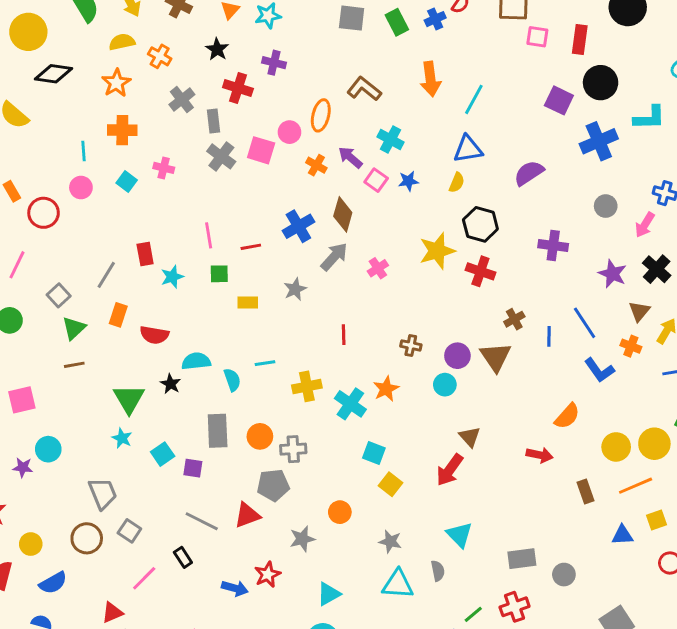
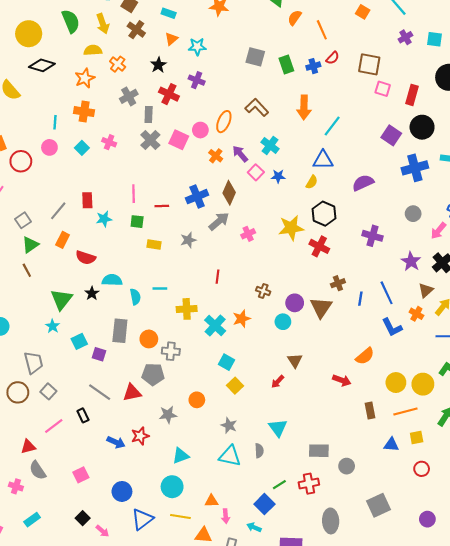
brown line: (74, 365) -> (27, 270), turned 64
red arrow: (450, 470) -> (278, 382), size x0.6

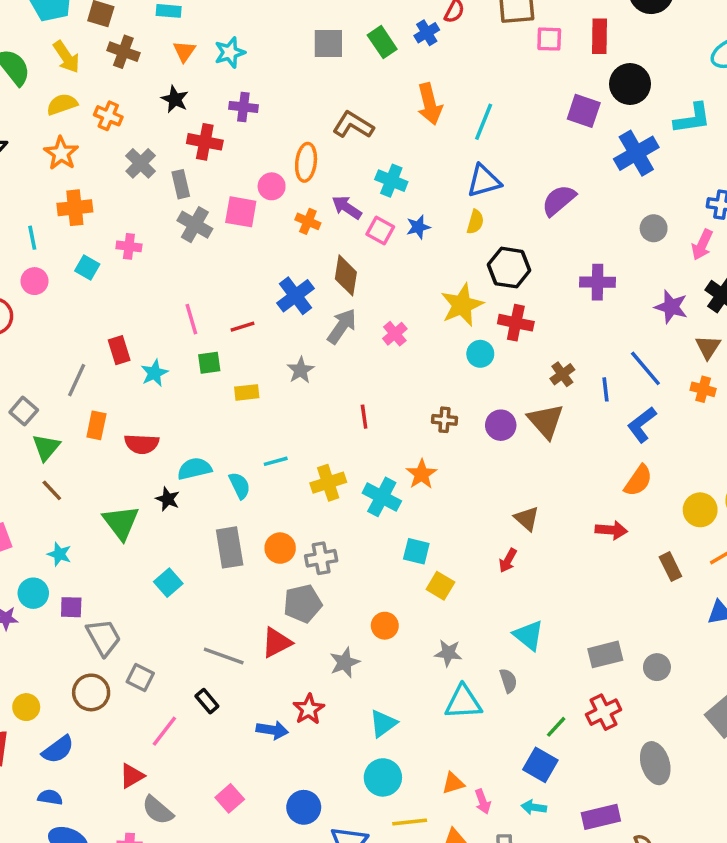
cyan circle: (283, 322) -> (480, 354), moved
cyan star: (53, 326) -> (59, 554), moved
blue L-shape: (392, 327) -> (642, 425), moved, turned 95
purple square: (99, 354) -> (71, 607), moved

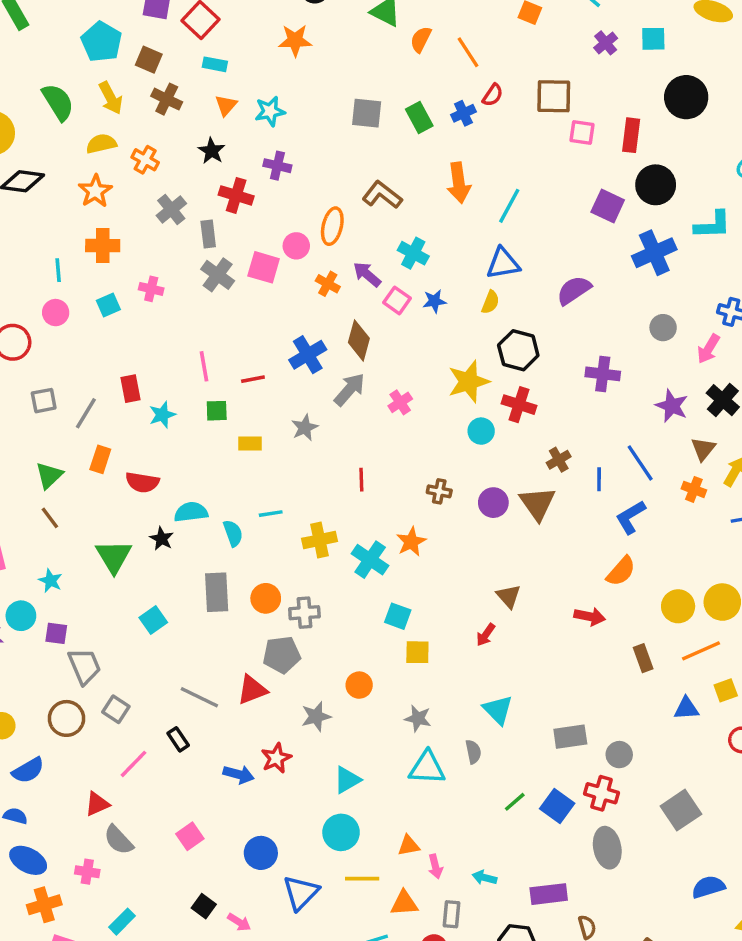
cyan square: (87, 268) -> (108, 305), turned 30
gray square: (24, 411) -> (44, 401), moved, turned 32
yellow square: (440, 586) -> (417, 652), turned -36
red cross: (604, 712) -> (602, 793), moved, turned 36
blue square: (540, 765) -> (557, 806), moved

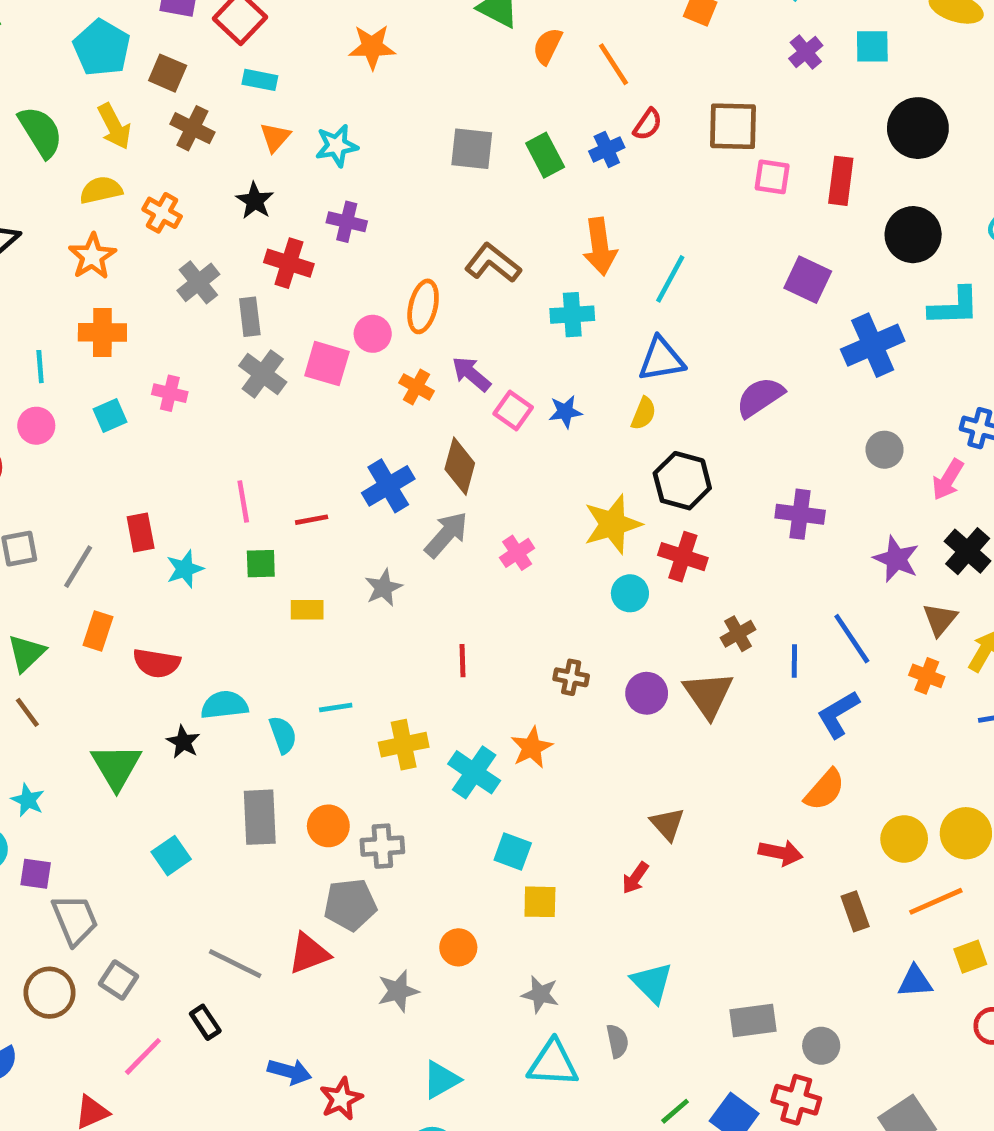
black circle: (656, 185) -> (913, 235), moved
cyan cross: (413, 253) -> (572, 315), moved, turned -32
red star: (276, 758) -> (341, 1099), moved

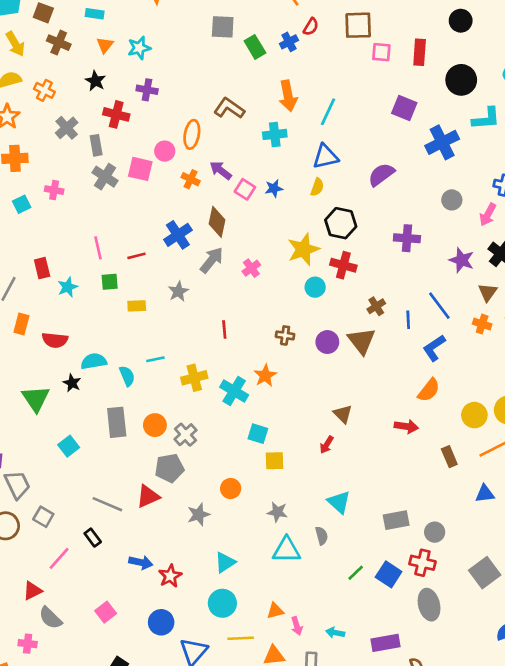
black circle: (918, 128) -> (461, 21), size x0.7
gray square: (472, 149) -> (223, 27), moved
gray cross: (382, 846) -> (185, 435), turned -35

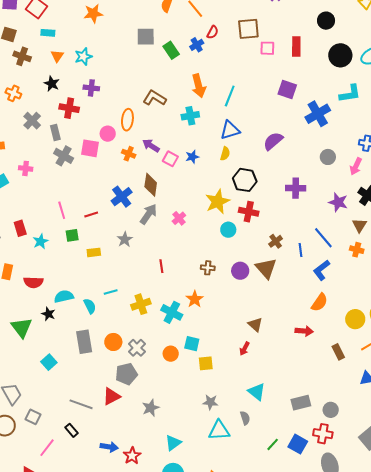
black circle: (461, 80) -> (340, 55), moved
orange circle: (231, 489) -> (171, 354), moved

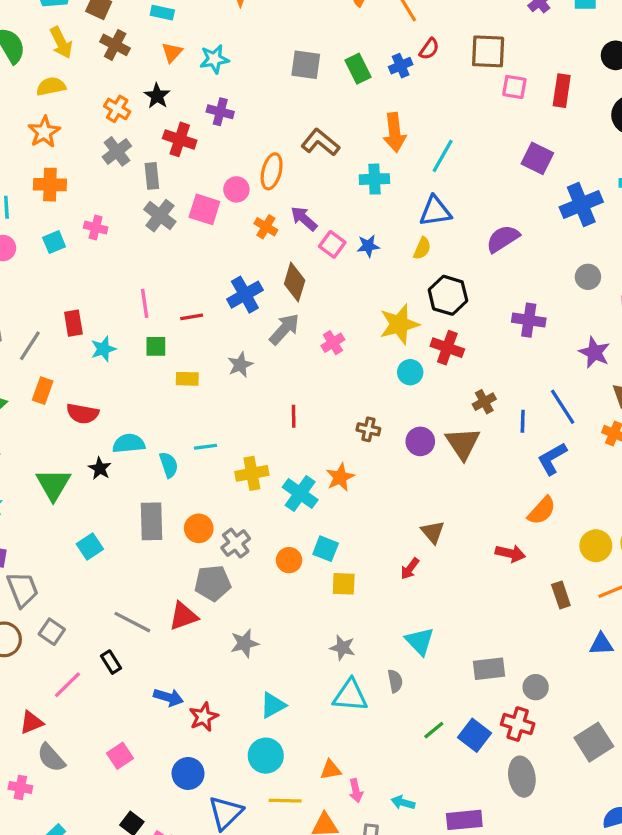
gray square: (146, 37) -> (306, 65), moved
orange cross: (13, 93) -> (117, 109), moved

